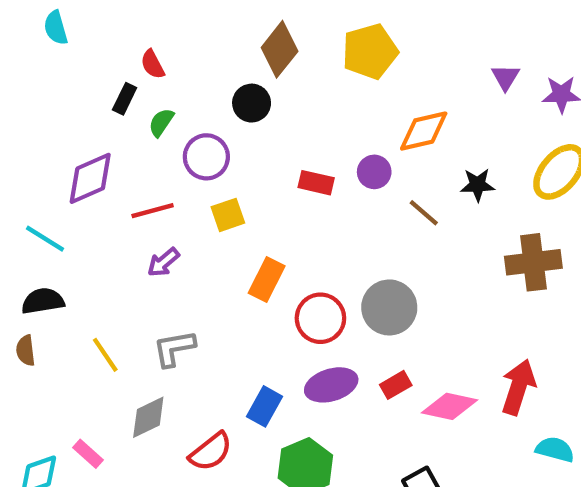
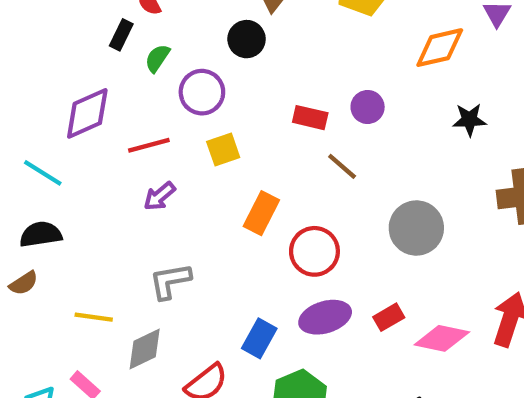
orange diamond: (424, 131) -> (440, 48), moved
brown line: (424, 213) -> (342, 166), moved
gray circle: (389, 307) -> (416, 228), moved
brown semicircle: (26, 351) -> (24, 283), turned -116
yellow line: (105, 355) -> (94, 317), moved, turned -48

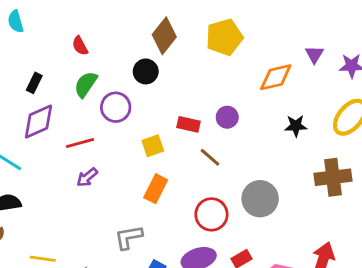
black rectangle: (121, 35) -> (34, 83), moved
green semicircle: (157, 58) -> (86, 84), size x1.4
yellow square: (223, 149) -> (153, 146), moved
red circle: (314, 251) -> (211, 214), moved
gray L-shape: (170, 281) -> (129, 237), moved

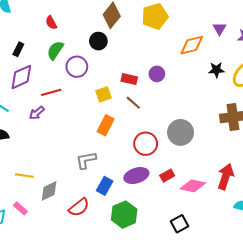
black star: (296, 126) -> (216, 70), moved
brown line: (210, 157) -> (133, 103), moved
purple arrow: (87, 177) -> (37, 113), moved

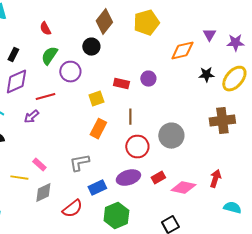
brown line: (133, 103) -> (130, 117), moved, turned 49
red arrow: (226, 177) -> (215, 179), size x0.7
blue rectangle: (105, 186) -> (97, 188), turned 36
pink rectangle: (20, 208) -> (39, 165), moved

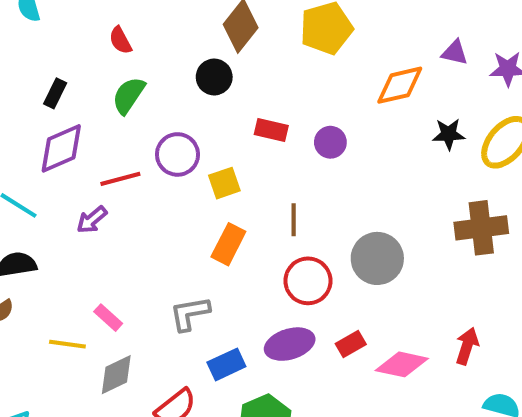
purple triangle: (209, 35) -> (455, 53), turned -48
purple circle: (70, 72) -> (177, 154), moved
red rectangle: (121, 84) -> (271, 130), moved

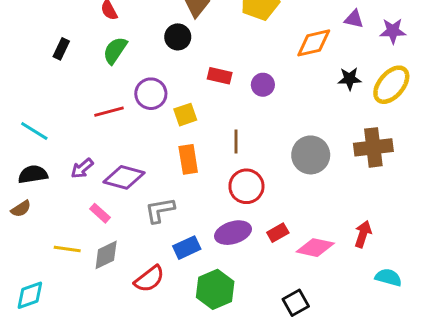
purple diamond: (61, 148) -> (124, 177), moved, turned 39
purple arrow: (92, 220) -> (82, 168), moved
orange rectangle: (228, 244) -> (188, 159), turned -36
gray circle: (377, 258) -> (311, 155), moved
yellow line: (67, 344) -> (67, 249), moved

